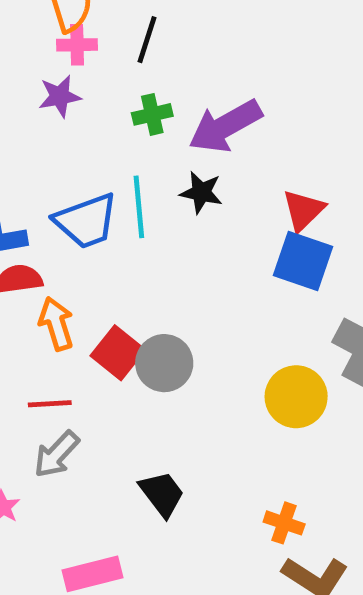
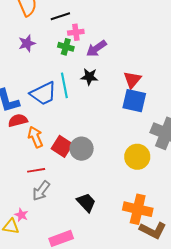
black line: (147, 40) -> (60, 16), turned 60
pink cross: (77, 45) -> (76, 32), moved
green cross: (152, 114) -> (66, 47), turned 35
purple arrow: (225, 126) -> (96, 48), size x0.7
orange cross: (284, 523) -> (138, 209), size x1.8

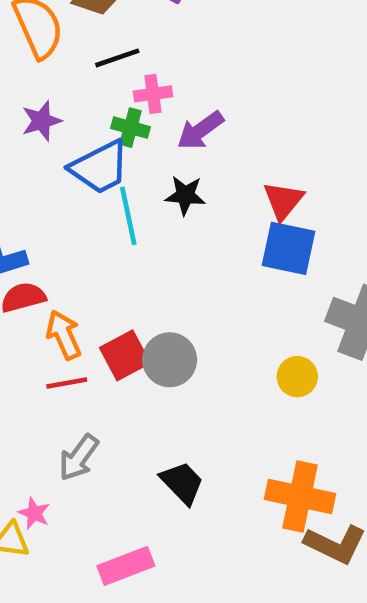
blue trapezoid: (43, 94) -> (100, 167), moved
red square: (62, 146) -> (125, 355), turned 30
yellow circle: (137, 157) -> (297, 377), size x0.7
red line: (36, 170) -> (67, 383), moved

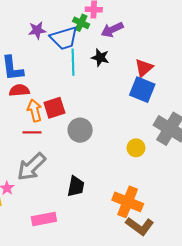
purple star: (41, 121) -> (37, 30), moved
red square: (125, 355) -> (54, 108), moved
gray arrow: (79, 458) -> (31, 167), size x1.4
black trapezoid: (182, 483) -> (76, 186), turned 45

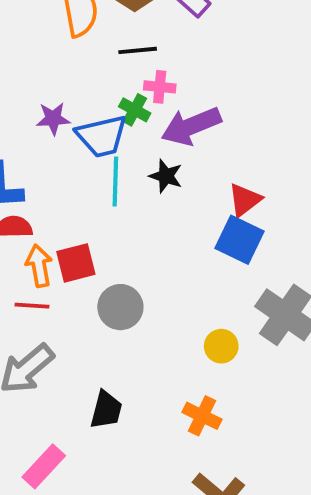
purple arrow: (112, 30) -> (191, 126), size x1.4
orange cross: (128, 202) -> (202, 416), moved, size x0.7
pink rectangle: (44, 219) -> (44, 466), turned -40

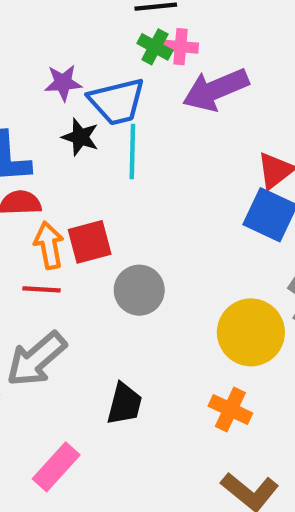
green cross: (135, 110) -> (155, 47), moved
black star: (166, 176) -> (80, 137), moved
yellow circle: (221, 346) -> (251, 332), size x1.8

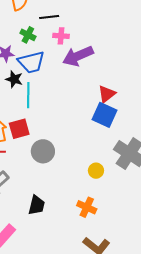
green cross: (155, 47) -> (28, 35), moved
cyan line: (132, 152) -> (28, 95), moved
yellow circle: (251, 332) -> (96, 171), size x0.5

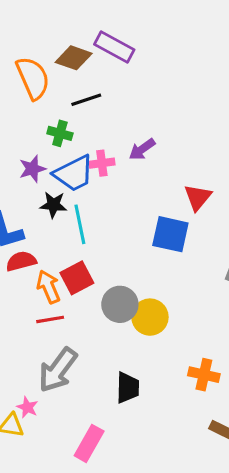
pink cross: (61, 36) -> (102, 163), moved
purple arrow: (78, 56) -> (142, 149), size x0.6
blue square: (104, 115) -> (170, 234), moved
yellow circle: (96, 171) -> (150, 317), moved, size x1.5

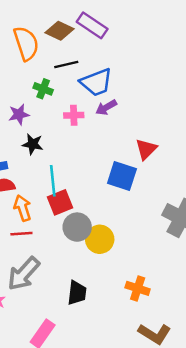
blue trapezoid: (74, 174) -> (96, 82), moved
cyan line: (80, 224) -> (53, 181), moved
red square: (77, 278) -> (60, 202), moved

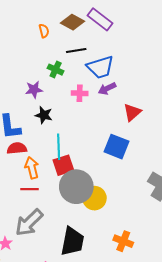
orange semicircle: (26, 43) -> (44, 31), size x0.5
red triangle: (146, 149) -> (132, 112), moved
gray circle: (77, 227) -> (76, 187), size x1.4
black trapezoid: (77, 293) -> (72, 241), size x1.4

